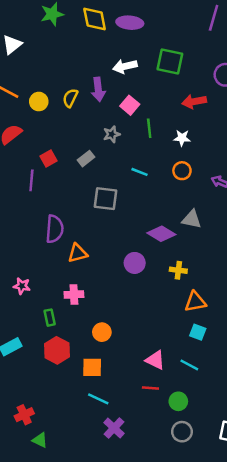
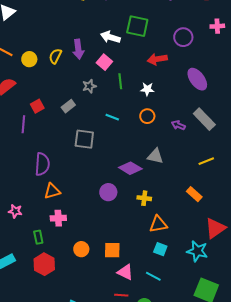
white arrow: (125, 66) -> (110, 37), moved, turned 30
orange triangle: (78, 253) -> (52, 191), moved
orange square: (92, 367) -> (112, 250), moved

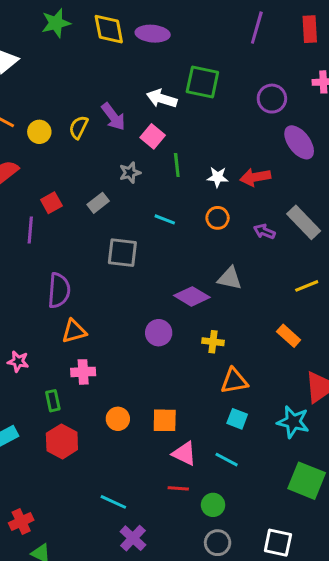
purple arrow: (78, 49) -> (113, 117), turned -30
red arrow: (157, 59) -> (255, 177), moved
purple ellipse: (197, 79) -> (299, 142), moved

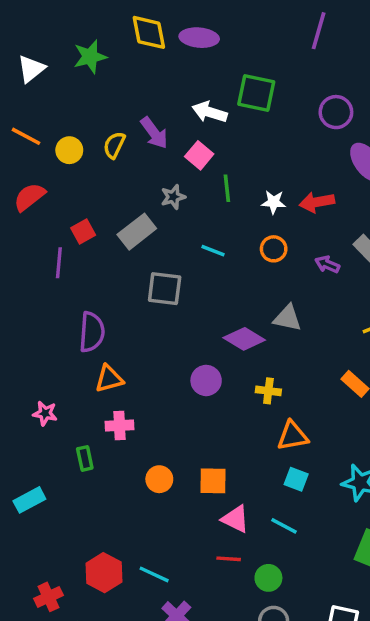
green star: (56, 23) -> (90, 57), moved
gray rectangle: (98, 203) -> (137, 232), size x1.5
red hexagon: (62, 441) -> (104, 573), moved

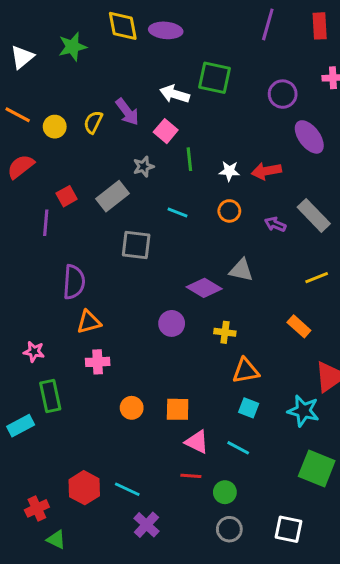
green rectangle: (85, 458) -> (50, 396), moved, size x1.5

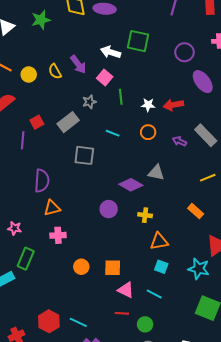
yellow semicircle: (93, 122) -> (55, 71), turned -56
green rectangle: (50, 396) -> (26, 259), turned 35

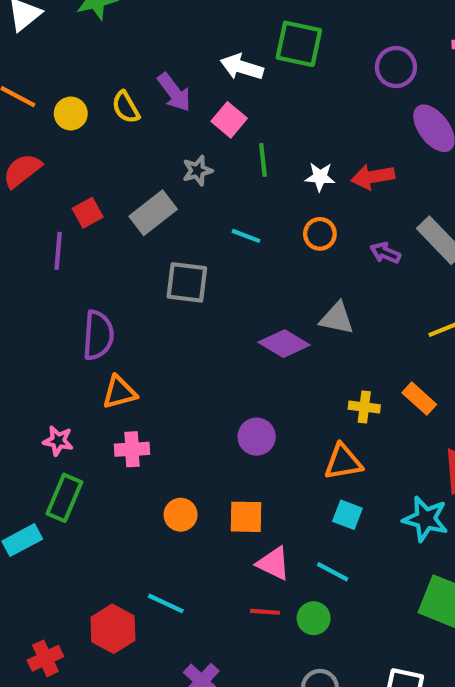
purple circle: (109, 209) -> (257, 437), moved
yellow cross: (145, 215) -> (364, 407), moved
pink star: (15, 228) -> (58, 441), moved
cyan line: (78, 322) -> (166, 603), moved
green circle: (145, 324) -> (314, 618), moved

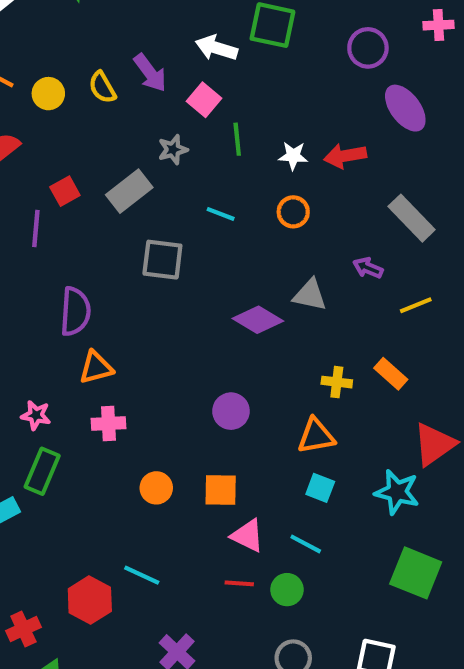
purple arrow: (385, 253) -> (368, 268), moved

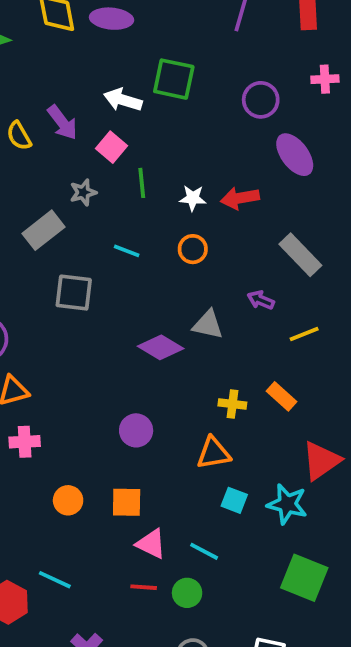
cyan square: (320, 488) -> (234, 500), moved

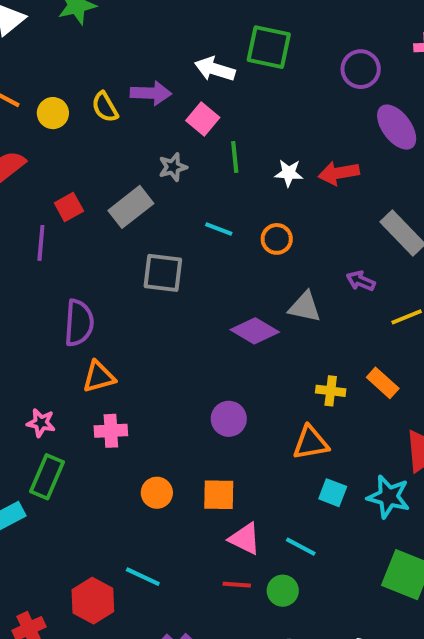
purple arrow: (62, 123) -> (151, 93), turned -51
orange circle: (193, 249) -> (277, 239), moved

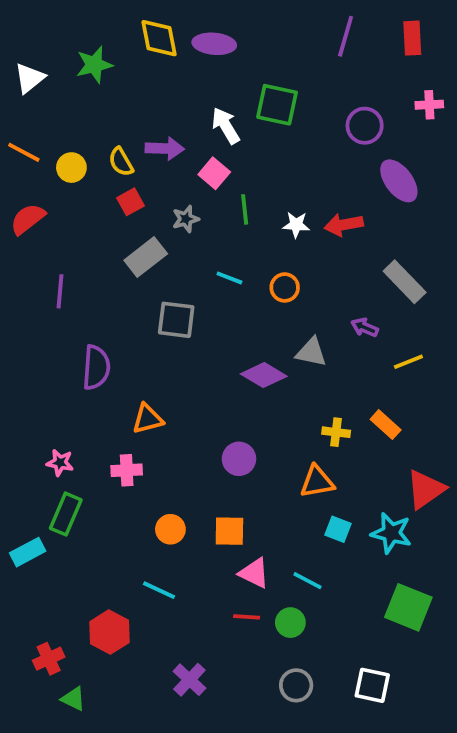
white arrow: (215, 69) -> (226, 126), turned 42
red square: (69, 207) -> (130, 202), moved
orange triangle: (99, 377) -> (148, 419), moved
cyan line: (143, 577) -> (159, 590), moved

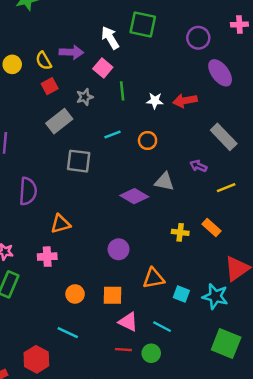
cyan line: (229, 278) -> (112, 134), turned -42
orange triangle: (317, 482) -> (154, 278), moved

